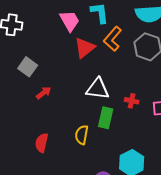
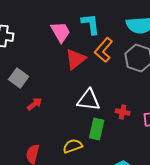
yellow semicircle: (82, 135) -> (73, 146), turned 60

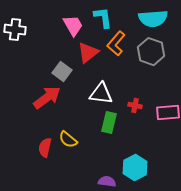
gray square: (19, 78) -> (62, 72), moved
red arrow: (35, 104) -> (47, 98), size x1.8
yellow semicircle: (73, 146) -> (68, 140), moved, turned -120

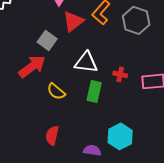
yellow semicircle: (68, 140) -> (56, 91), moved
red semicircle: (45, 148) -> (52, 135), moved

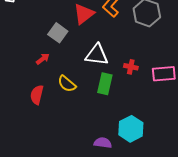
red arrow: (32, 66) -> (43, 59), size x0.5
red semicircle: (52, 135) -> (37, 95), moved

